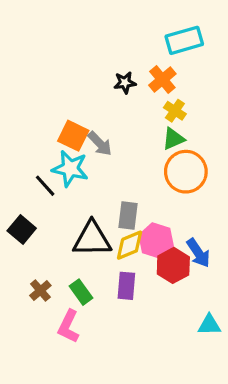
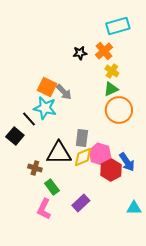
black square: (22, 230) -> (15, 136), moved
purple rectangle: (126, 286) -> (81, 203), moved, turned 42
brown cross: (40, 291) -> (35, 168), moved, turned -32

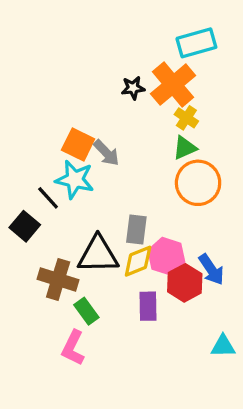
orange cross: (104, 51) -> (173, 85), size x1.5
brown cross: (35, 168) -> (58, 279), size x1.6
purple rectangle: (81, 203) -> (148, 306), moved, turned -48

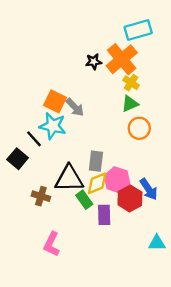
orange circle: (198, 183) -> (139, 128), size x0.7
brown cross: (58, 279) -> (41, 196), size x0.7
green rectangle: (86, 311) -> (84, 200), moved

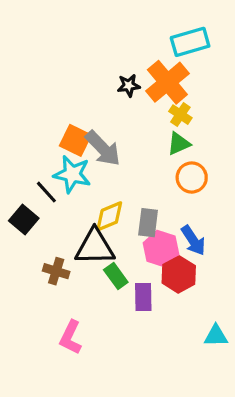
gray arrow: (75, 107) -> (103, 148), size x1.4
gray rectangle: (96, 161) -> (148, 223), moved
yellow diamond: (97, 183) -> (109, 216), moved
blue arrow: (149, 189) -> (193, 240), moved

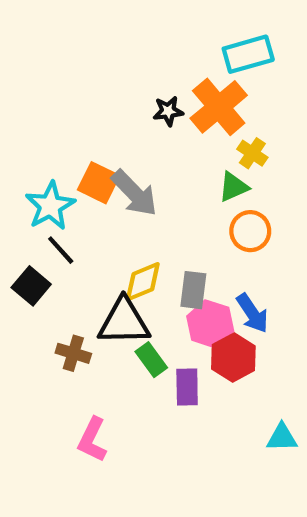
yellow cross: (180, 115) -> (252, 153), moved
cyan star: (72, 174) -> (50, 206), moved, turned 30

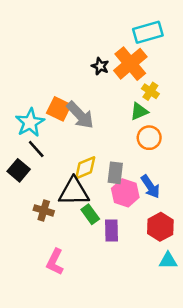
black star: (168, 111) -> (100, 66), turned 30
red hexagon: (233, 357) -> (160, 227), moved

